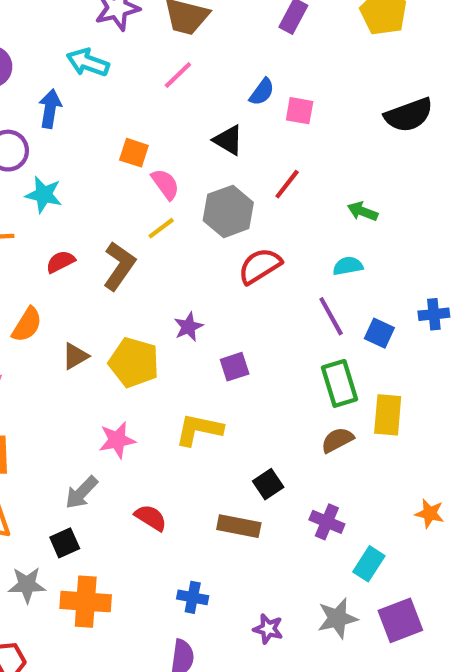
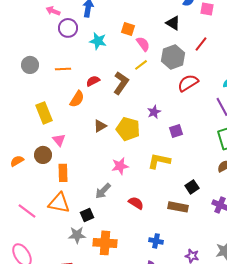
cyan star: (44, 195) -> (98, 41), moved
orange semicircle: (27, 325) -> (77, 99), moved
black square: (65, 543) -> (87, 215), moved

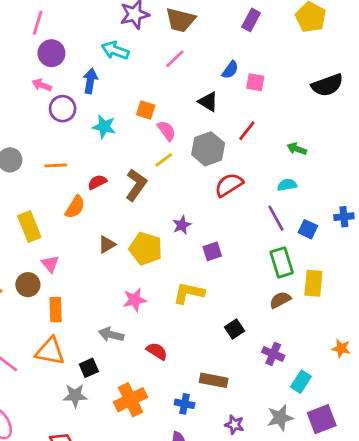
gray arrow: (103, 191) -> (111, 335), turned 60
brown rectangle: (178, 207) -> (214, 380), moved
orange cross: (105, 243) -> (130, 400), moved, turned -30

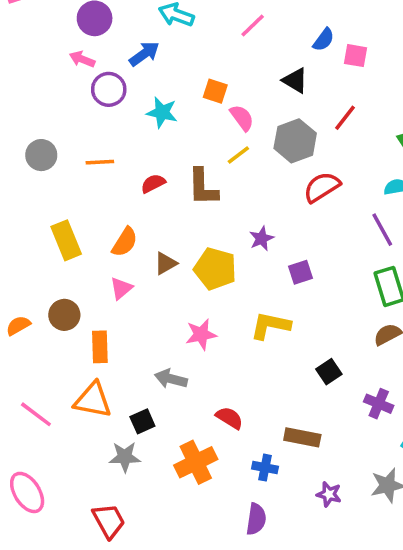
blue arrow: (90, 81) -> (144, 54), turned 45
brown L-shape: (136, 185) -> (203, 187), turned 144
orange semicircle: (75, 207) -> (125, 242), moved
pink triangle: (50, 264) -> (121, 288), moved, turned 30
red semicircle: (157, 351) -> (229, 418), moved

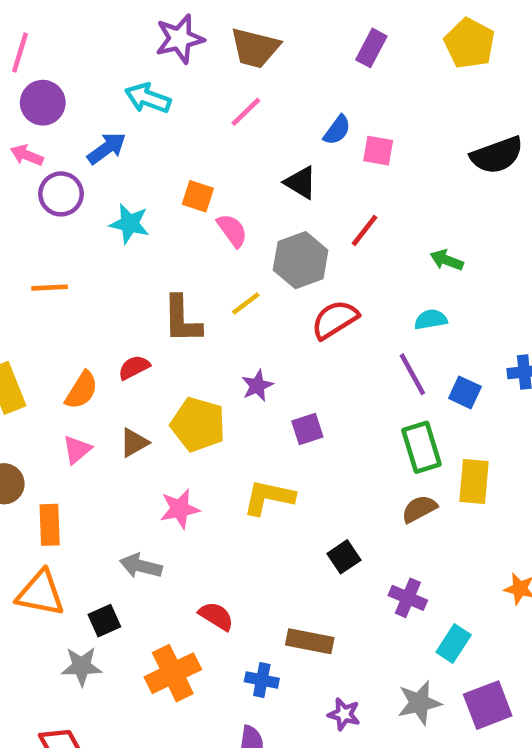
yellow line: (238, 155) -> (246, 303), moved
red semicircle: (153, 183) -> (134, 367), moved
brown triangle: (166, 263) -> (134, 443), moved

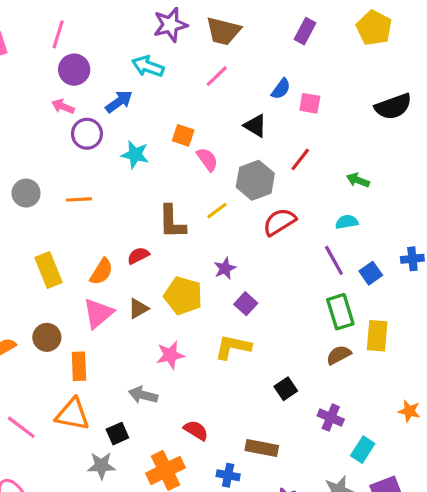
blue square: (465, 392) -> (371, 273), turned 30
purple square: (307, 429) -> (246, 304), moved, turned -30
pink triangle: (77, 450) -> (98, 313), size x1.5

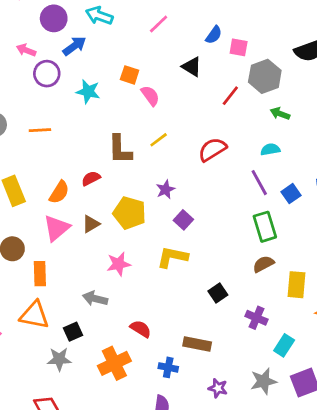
purple circle: (74, 70) -> (54, 18), moved
gray hexagon: (255, 180) -> (265, 76), moved
yellow rectangle: (377, 336) -> (297, 285), moved

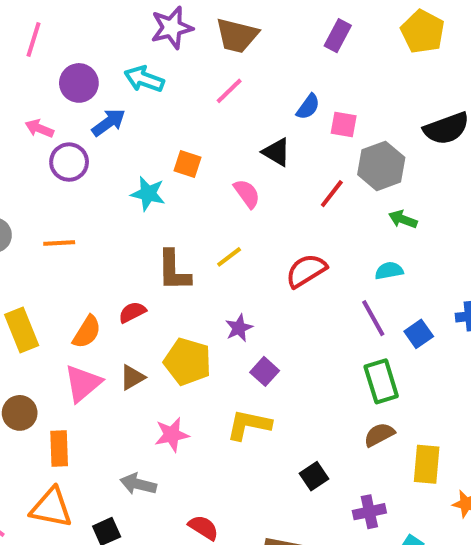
cyan star: (88, 92) -> (148, 194), moved
pink semicircle: (150, 96) -> (247, 194), moved
purple cross: (257, 318) -> (369, 512), turned -35

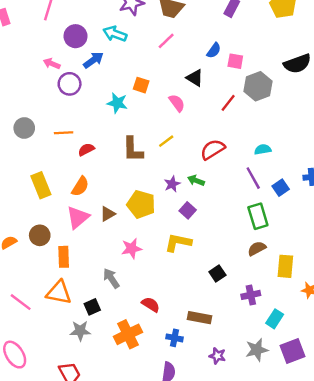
green arrow: (403, 219) -> (196, 180), moved
red semicircle: (132, 312) -> (86, 149), moved
gray arrow: (138, 484) -> (111, 278), turned 42

